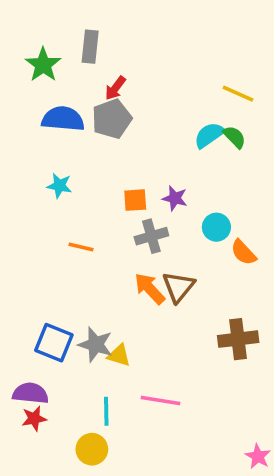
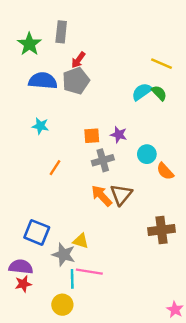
orange line: (81, 247) -> (55, 168), turned -70
gray star: (95, 345) -> (64, 254), moved
pink line: (160, 400) -> (89, 272), moved

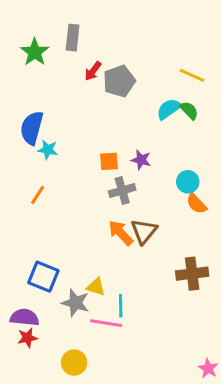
blue semicircle: (43, 81) -> (32, 128), moved, turned -80
gray pentagon: (76, 81) -> (119, 81), moved
cyan circle: (147, 154) -> (188, 182), moved
orange line: (55, 168) -> (38, 195), moved
cyan line: (72, 279) -> (121, 306), moved

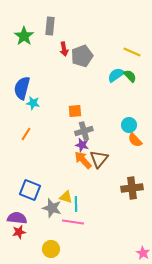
red arrow: (93, 71) -> (64, 49), turned -48
purple star: (141, 160) -> (82, 145), moved
cyan line: (121, 306) -> (76, 204), moved

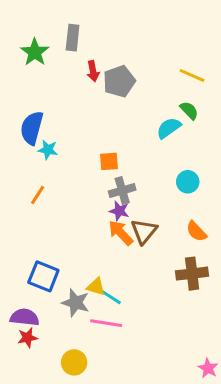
cyan semicircle: (116, 75) -> (169, 128), moved
orange semicircle: (135, 140) -> (196, 231), moved
cyan line: (76, 204) -> (110, 297), turned -56

